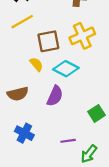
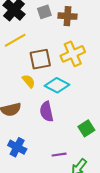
purple semicircle: (55, 96) -> (47, 112), turned 144

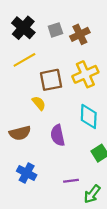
brown cross: (67, 16) -> (80, 34), turned -30
cyan diamond: (57, 85) -> (89, 116), moved, turned 65

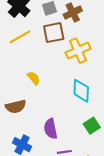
brown square: (51, 80) -> (54, 33), moved
purple semicircle: (58, 135) -> (51, 129), moved

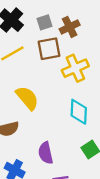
yellow semicircle: (34, 78) -> (27, 98), size x1.6

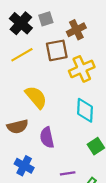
gray square: (44, 22) -> (46, 19), moved
purple semicircle: (46, 153) -> (47, 137), moved

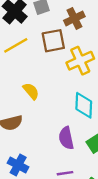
yellow semicircle: (36, 97) -> (31, 91), size x0.7
purple semicircle: (47, 137) -> (66, 138), moved

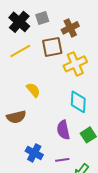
blue cross: (18, 165) -> (34, 153), moved

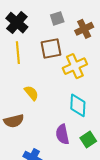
gray square: (42, 18) -> (57, 18), moved
brown cross: (70, 28) -> (84, 29), moved
yellow line: (20, 51) -> (18, 53), turned -65

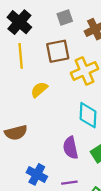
yellow semicircle: (31, 93) -> (39, 90), moved, turned -91

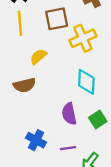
brown semicircle: (16, 133) -> (25, 85), moved

